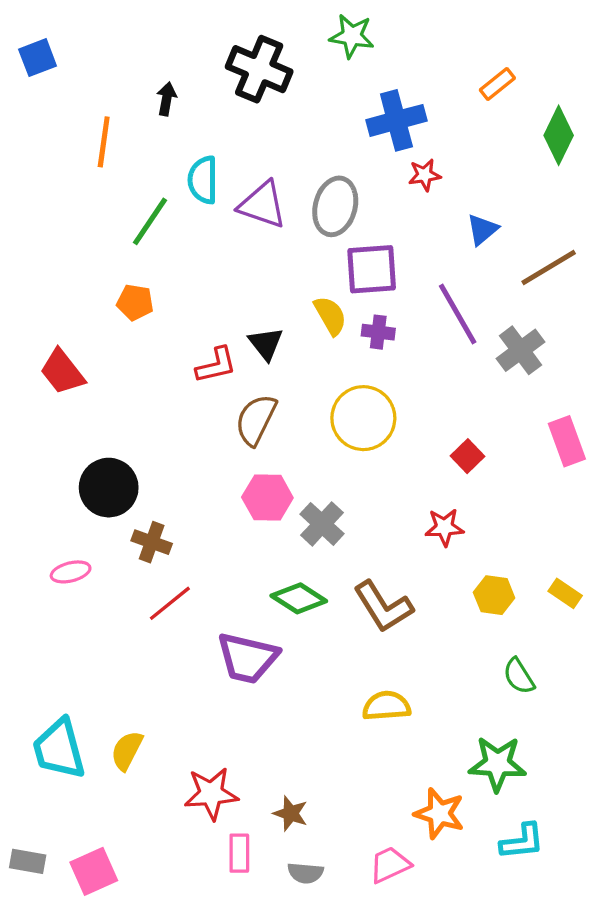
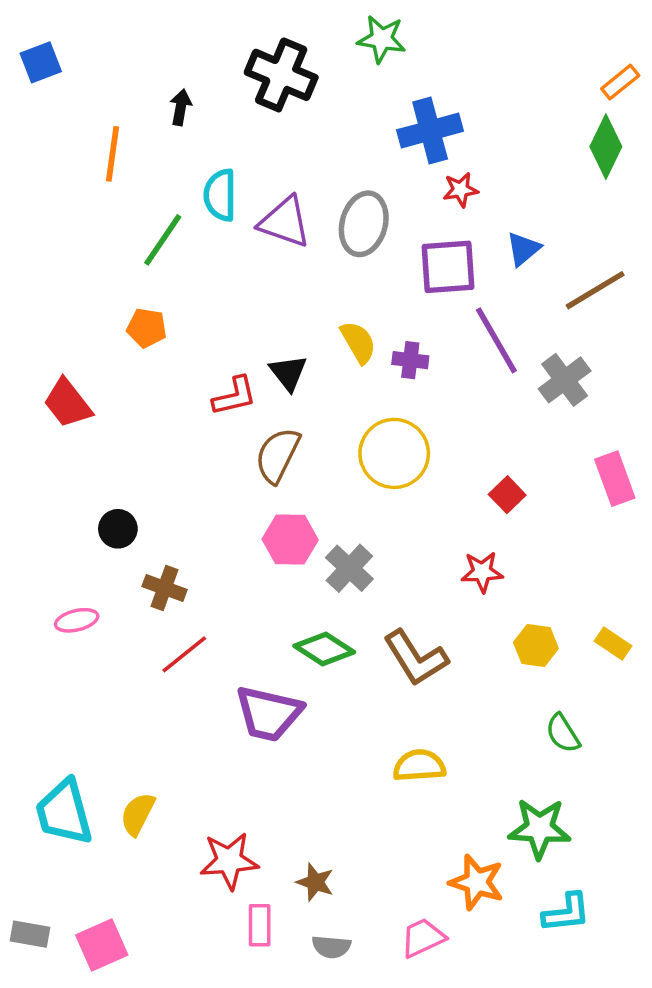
orange rectangle: (497, 84) -> (620, 82), moved
purple square: (372, 269) -> (448, 267), moved
black circle: (109, 488) -> (118, 529), size x0.6

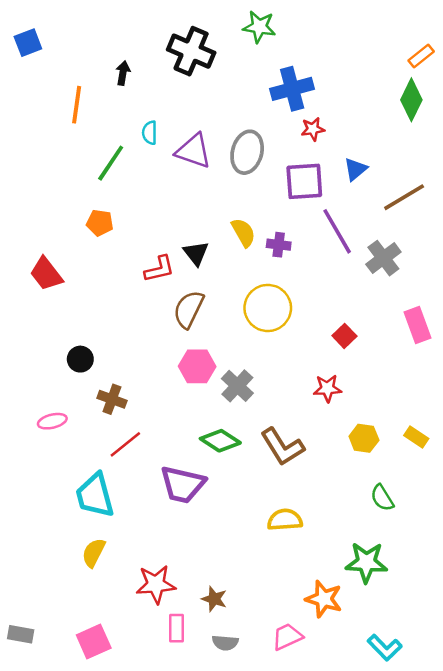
cyan semicircle: (220, 195) -> (150, 133), size x0.7
cyan trapezoid: (64, 812) -> (95, 495), moved
cyan L-shape: (566, 913) -> (385, 648), moved, turned 52
pink square: (102, 945) -> (94, 642), moved

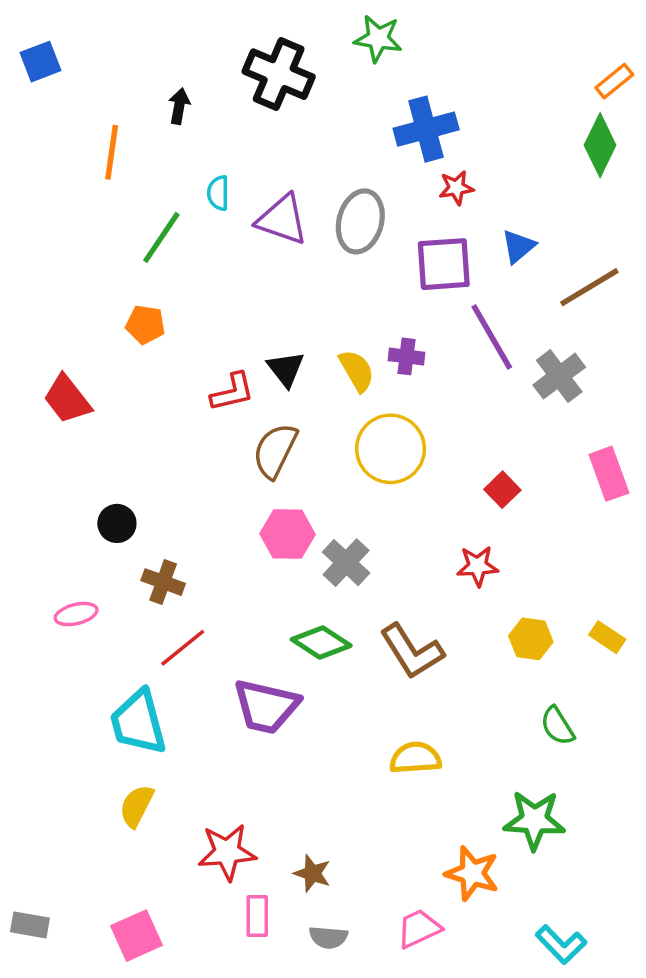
yellow semicircle: (243, 233) -> (357, 371), moved

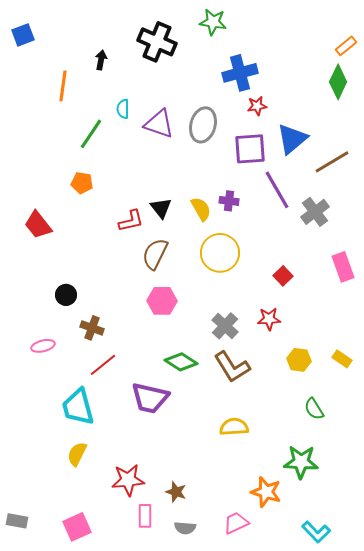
blue triangle: (518, 246) -> (292, 139), size x1.6
gray cross: (346, 563) -> (225, 326), moved

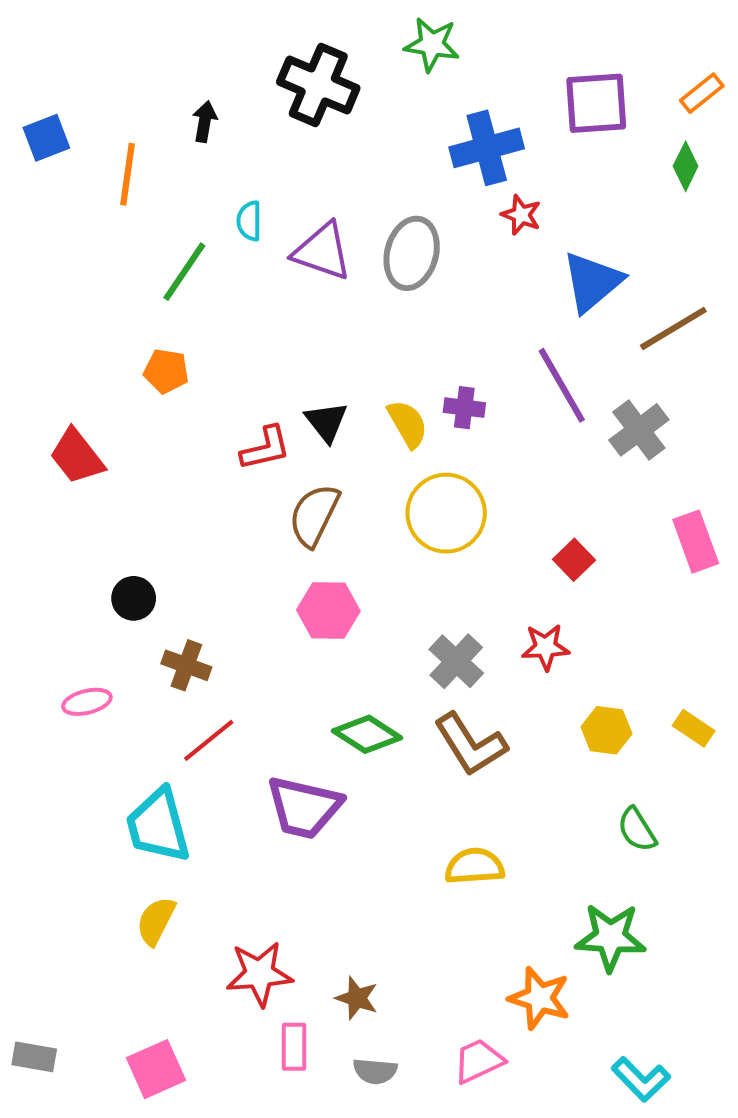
blue square: (23, 35) -> (46, 138), moved
green diamond: (338, 82) -> (686, 166), size x0.7
red star: (257, 106) -> (521, 215), turned 30
purple square: (250, 149) -> (596, 103), moved

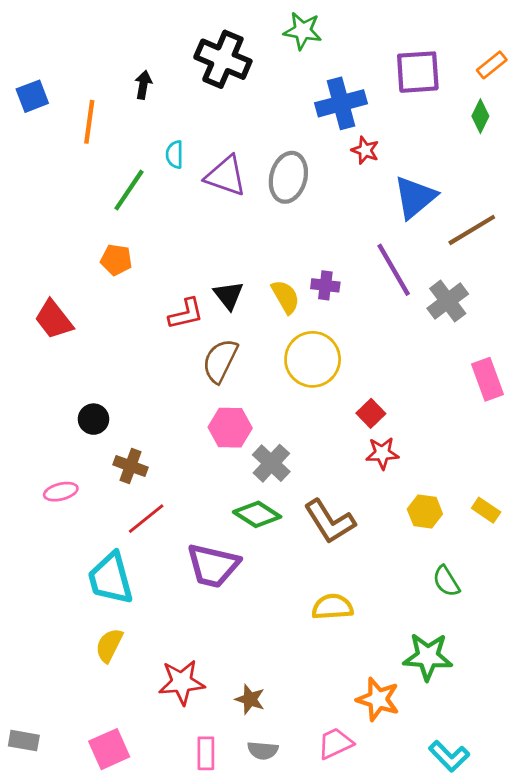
red square: (574, 560) -> (371, 413), moved
gray cross: (456, 661) -> (271, 463), moved
pink rectangle: (294, 1047) -> (206, 753), moved

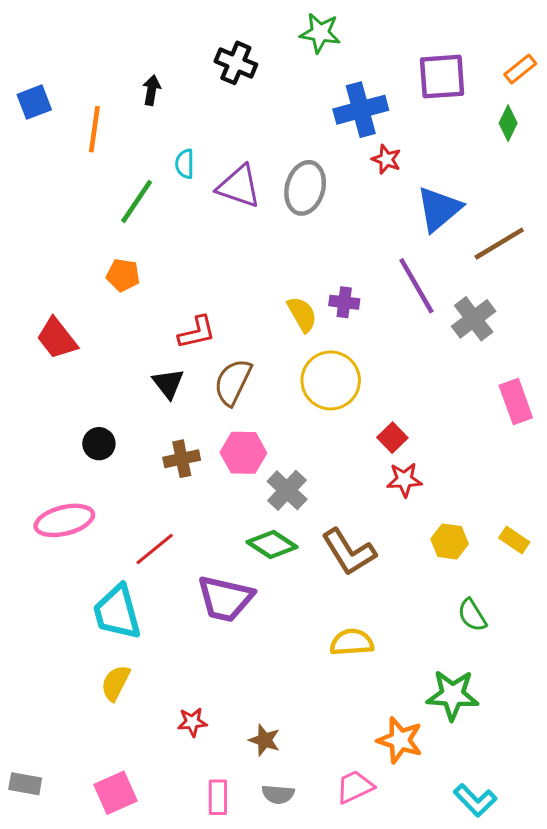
black cross: (223, 59) -> (236, 63), size x0.7
black triangle: (229, 295) -> (168, 383), moved
brown cross: (130, 466) -> (182, 459), moved, turned -32
pink ellipse: (61, 492) -> (64, 520), size x1.6
red star: (182, 682) -> (192, 722), size x0.6

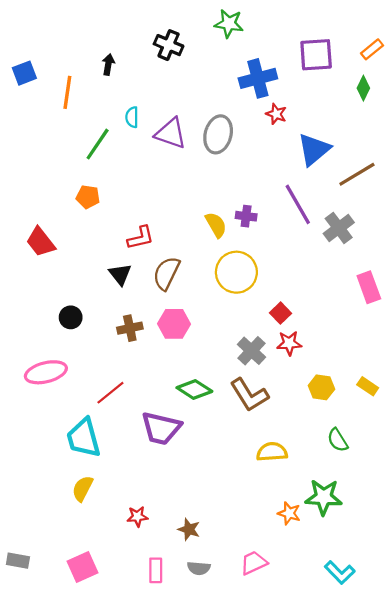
gray cross: (287, 490) -> (251, 351), moved
yellow semicircle: (352, 642) -> (272, 452), moved
orange star: (400, 740) -> (289, 513), moved, size x0.7

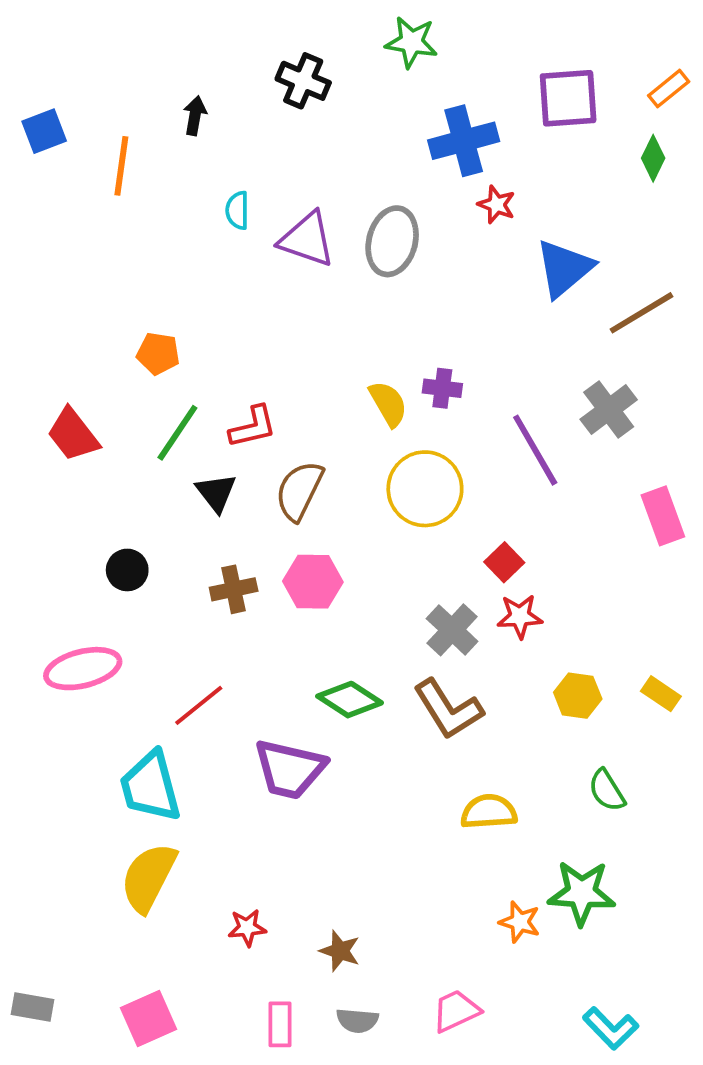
green line: (98, 144) -> (177, 433), moved
purple line: (298, 204) -> (535, 450), moved
yellow semicircle: (82, 489) -> (148, 877), size x1.5

